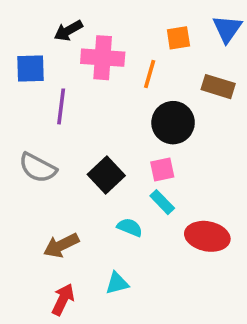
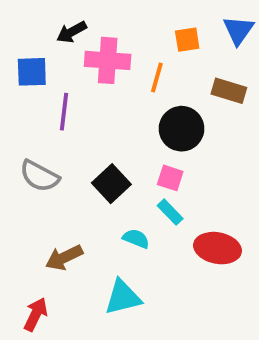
pink square: (162, 170) -> (170, 178), turned 30
cyan triangle: (117, 283) -> (123, 297), size x1.5
red arrow: (63, 299) -> (36, 314), moved

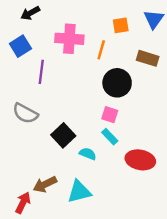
black arrow: (72, 32) -> (30, 13), moved
blue square: (32, 72) -> (20, 46), turned -30
black square: (111, 184) -> (63, 135), moved
brown arrow: (64, 258) -> (45, 184), moved

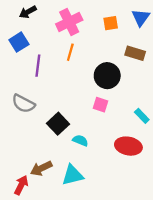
pink cross: (69, 39) -> (69, 22), moved, turned -30
orange line: (101, 50) -> (70, 52), moved
cyan rectangle: (110, 137) -> (142, 116), moved

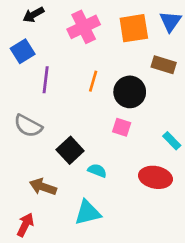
orange square: (111, 23) -> (134, 28), size x1.6
orange line: (70, 52) -> (93, 81), moved
brown arrow: (41, 168) -> (43, 187), moved, turned 45

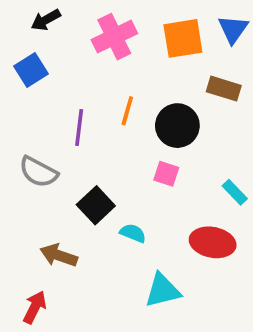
purple line: (46, 80) -> (79, 127), moved
cyan triangle: (88, 213) -> (163, 291), moved

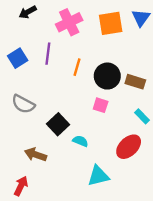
blue square: (31, 70) -> (18, 58), moved
brown rectangle: (224, 89) -> (135, 82), moved
purple line: (79, 127) -> (48, 54), moved
red ellipse: (213, 242) -> (129, 147), turned -55

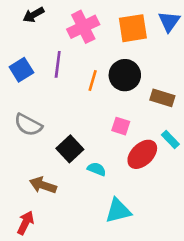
black circle: (107, 76) -> (125, 75), moved
red ellipse: (129, 147) -> (142, 154), moved

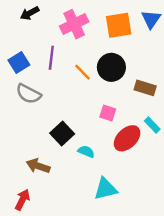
orange line: (93, 80) -> (83, 72), turned -60
gray semicircle: (28, 125) -> (28, 94), moved

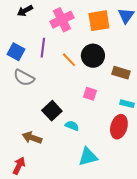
blue square: (19, 63) -> (16, 52), turned -30
cyan rectangle: (152, 125) -> (127, 104), turned -32
red ellipse: (127, 138) -> (119, 127), moved, turned -30

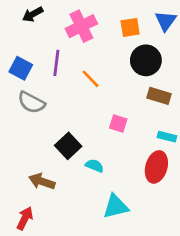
orange square: (99, 21) -> (130, 27), size x0.7
black circle: (93, 56) -> (146, 60), moved

